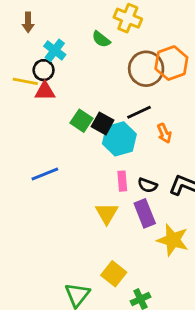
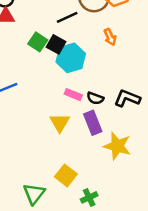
black line: (139, 112) -> (67, 17), moved
orange arrow: (164, 133) -> (110, 37), moved
pink rectangle: (122, 181) -> (73, 95), turned -63

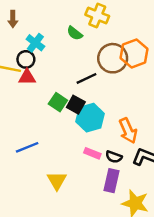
orange arrow: (110, 37) -> (128, 131), moved, size x1.5
yellow triangle: (60, 123) -> (57, 181), moved
purple rectangle: (93, 123) -> (111, 181), turned 35

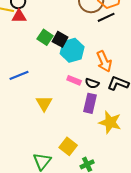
black line: (86, 78) -> (106, 17), moved

